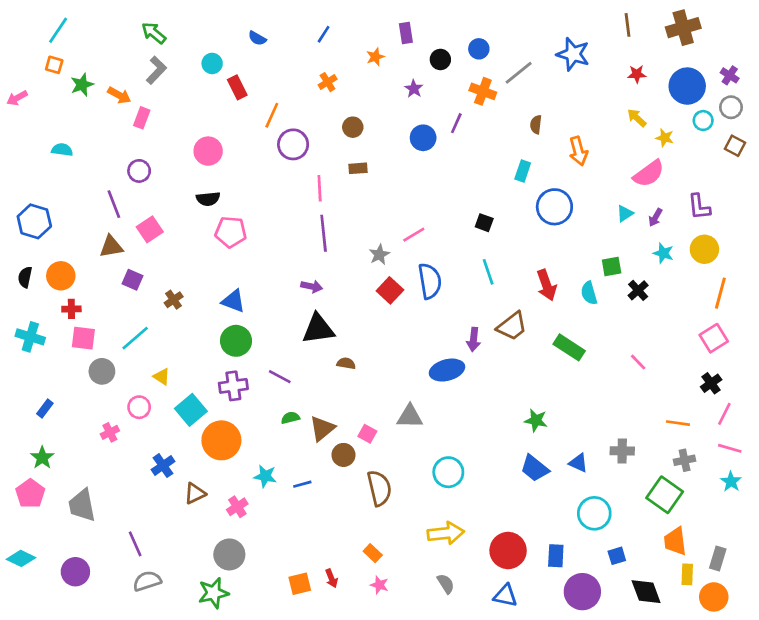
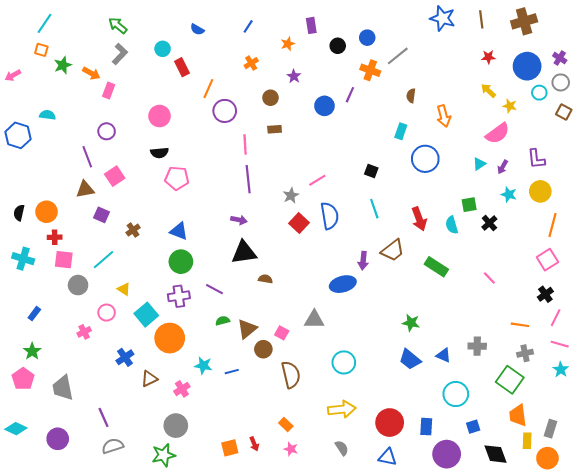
blue star: (573, 54) -> (443, 18), moved
purple star: (414, 89) -> (294, 76), moved
blue hexagon: (34, 221) -> (18, 135), moved

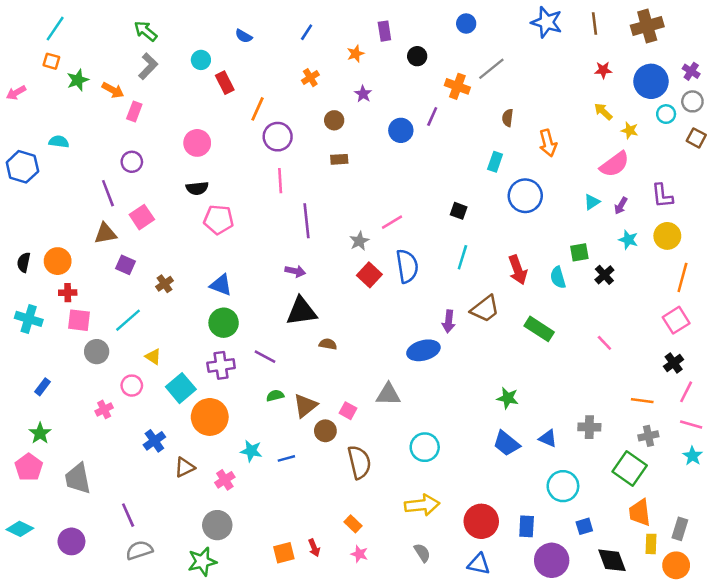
blue circle: (367, 38) -> (466, 24), moved
pink line: (245, 145) -> (280, 181), moved
cyan line: (374, 209) -> (462, 257), turned 36

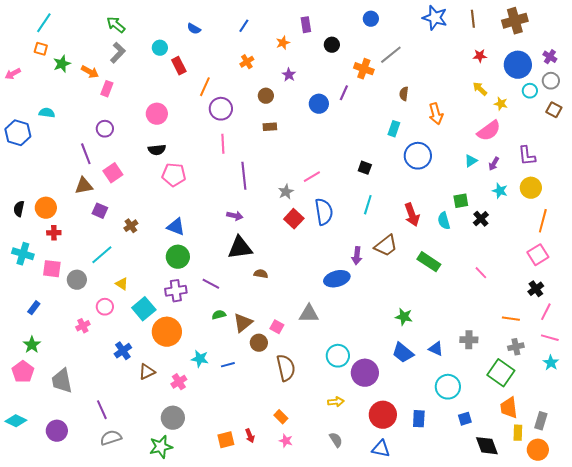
pink square: (79, 320) -> (52, 269), moved
yellow arrow: (422, 505) -> (336, 402), size x0.6
purple circle: (552, 560) -> (365, 373), moved

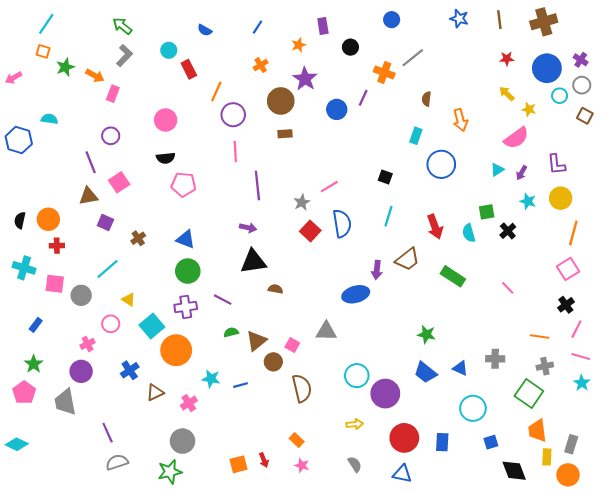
blue star: (435, 18) -> (459, 19), size x0.7
purple star: (289, 75) -> (305, 79), size x1.6
brown circle: (266, 96) -> (281, 101), size x1.6
purple circle: (57, 431) -> (81, 371), moved

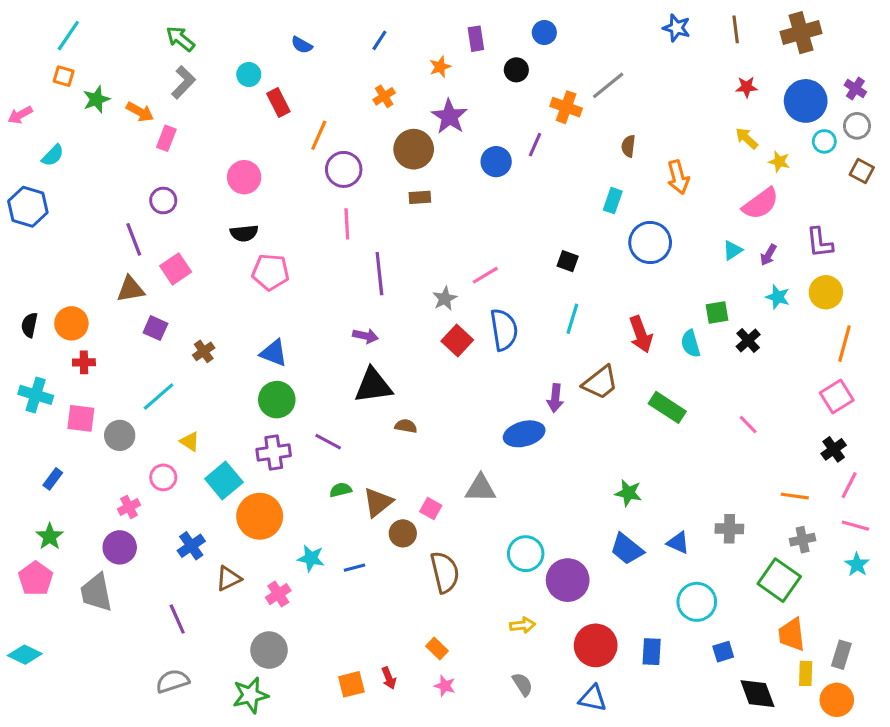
blue circle: (392, 20) -> (544, 33), moved
cyan semicircle: (49, 119) -> (53, 155), moved, turned 126
purple line: (108, 433) -> (177, 619), moved

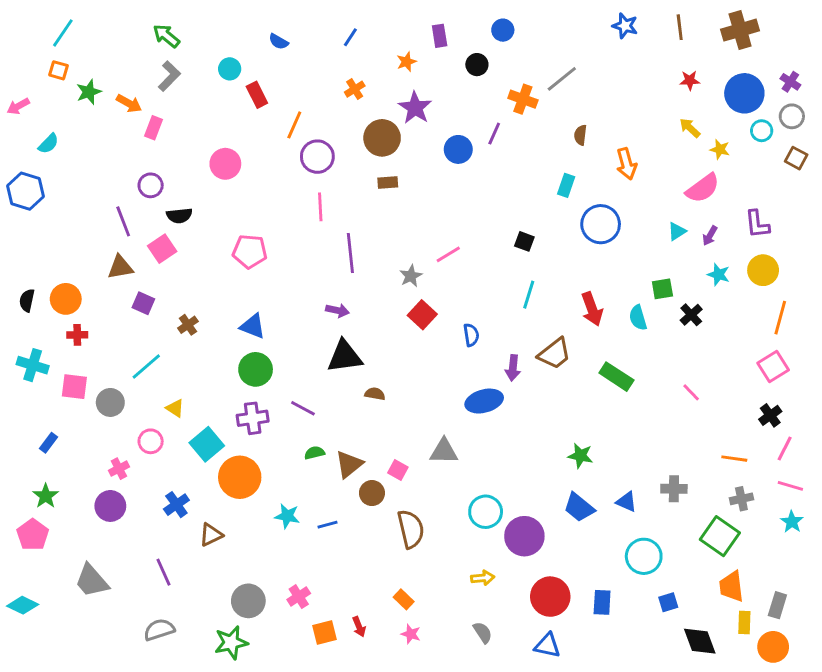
black semicircle: (244, 233) -> (179, 216), moved
blue semicircle: (504, 330) -> (471, 335), moved, size x0.6
gray trapezoid: (96, 593) -> (92, 581), moved, turned -30
pink cross: (278, 594) -> (299, 597), moved

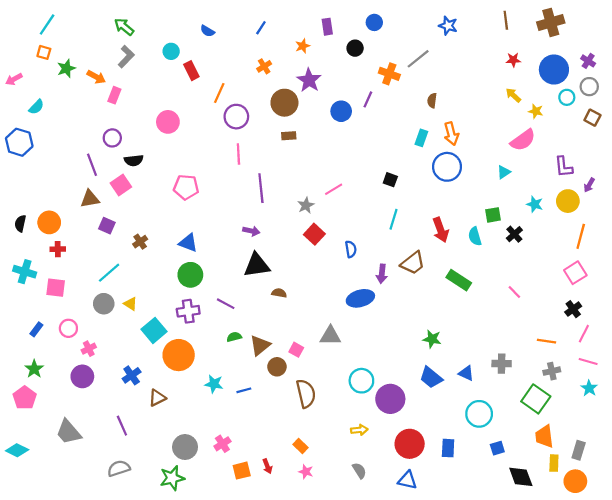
blue star: (625, 26) -> (448, 26), moved
orange arrow: (626, 164) -> (451, 134), moved
purple arrow: (710, 236) -> (589, 185), moved
gray circle: (110, 402) -> (104, 304), moved
pink circle: (151, 441) -> (68, 328), moved

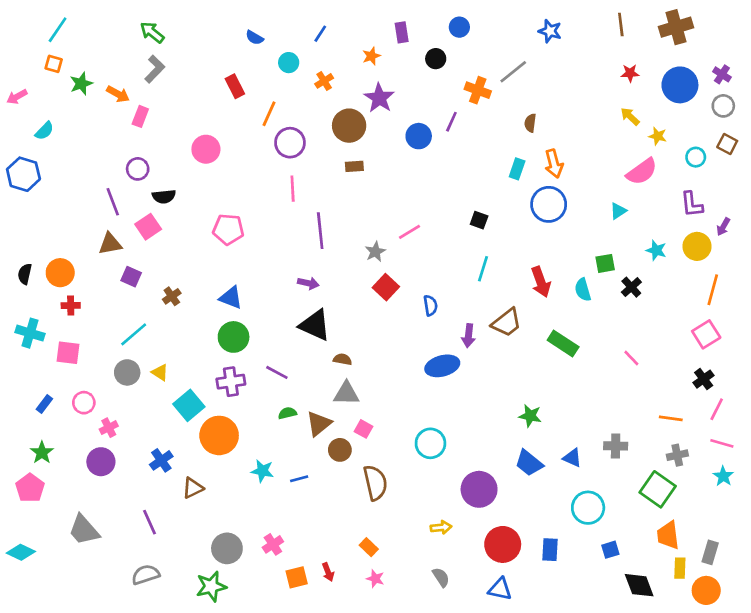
cyan circle: (171, 51) -> (289, 63), moved
cyan circle: (567, 97) -> (696, 157), moved
black triangle: (257, 265) -> (315, 325), turned 32
gray triangle: (330, 336) -> (346, 393), moved
cyan circle: (361, 381) -> (430, 443), moved

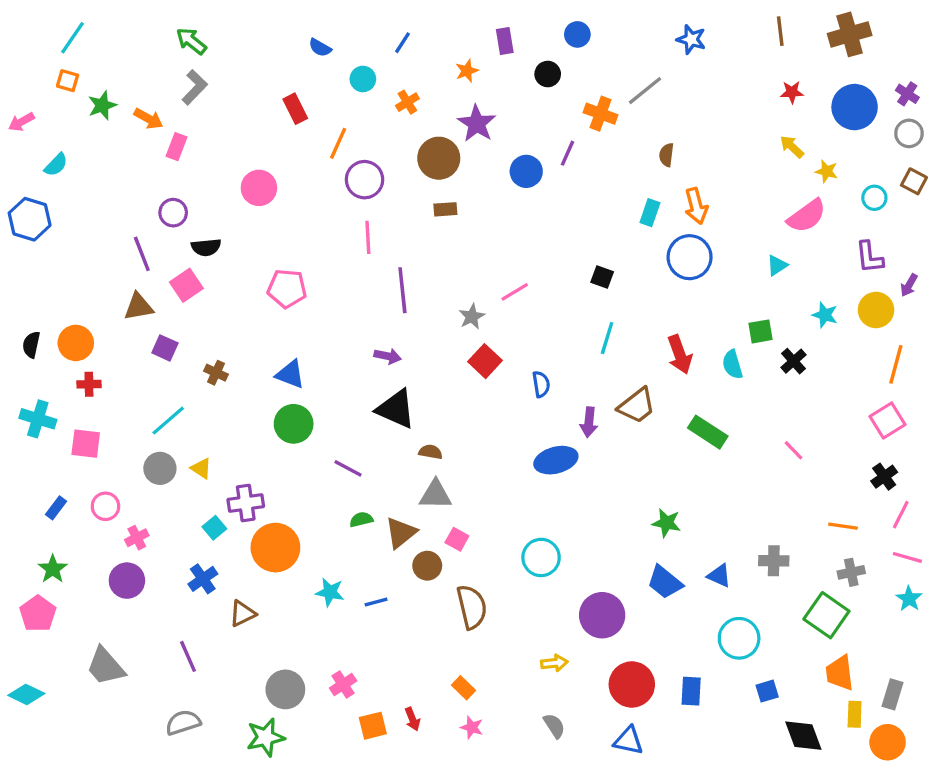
brown cross: (172, 296) -> (216, 373), turned -30
purple cross: (231, 382) -> (246, 503), moved
cyan square: (189, 405) -> (214, 528), moved, size x0.6

